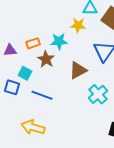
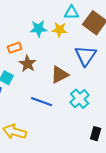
cyan star: (59, 41) -> (39, 29), moved
blue line: (42, 95) -> (42, 102), moved

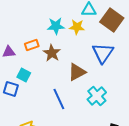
brown star: (28, 64) -> (52, 53), moved
blue line: (42, 102) -> (59, 99), turned 45

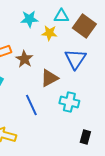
cyan star: (56, 26) -> (29, 19), moved
cyan cross: (97, 96) -> (69, 102), turned -36

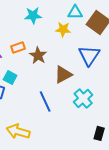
cyan star: (29, 19) -> (33, 15), moved
cyan cross: (69, 102) -> (83, 98), turned 36

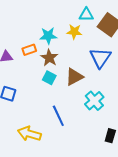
cyan star: (33, 15) -> (48, 36), moved
cyan square: (10, 77) -> (49, 78), moved
blue line: (45, 101) -> (58, 116), moved

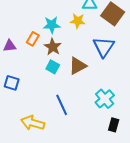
orange rectangle: (29, 50) -> (33, 39), turned -40
cyan cross: (94, 101) -> (105, 99), moved

